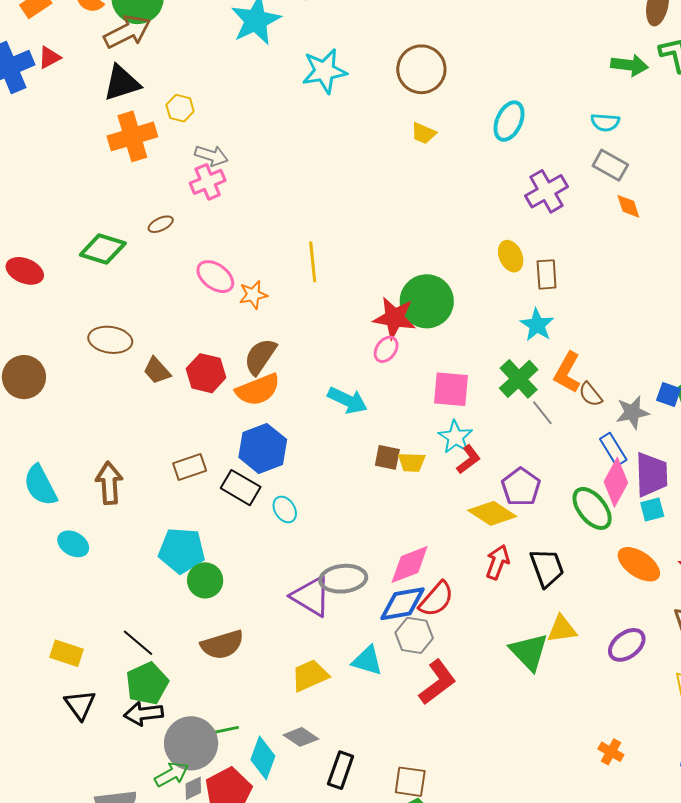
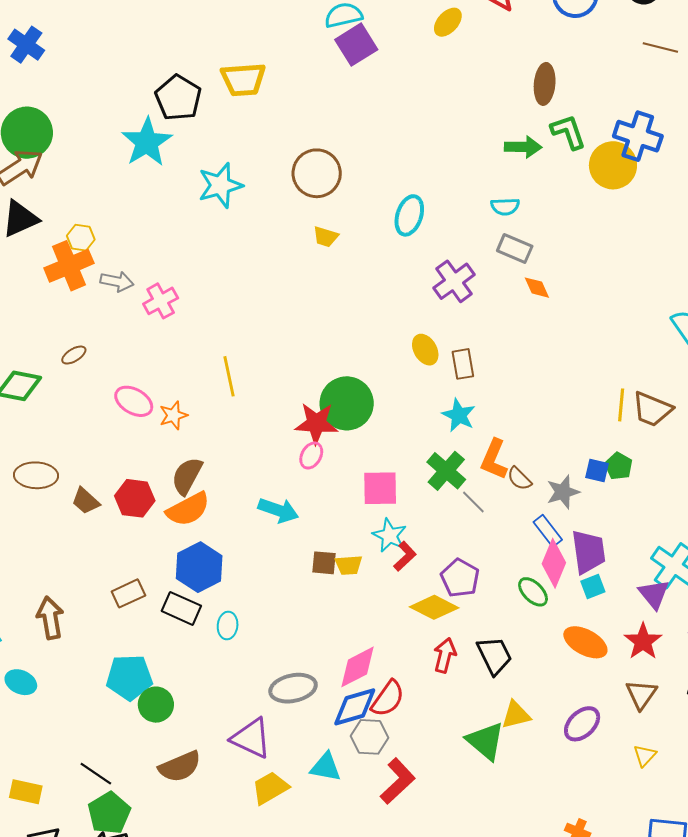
orange cross: (132, 136) -> (69, 266), moved
pink cross: (208, 182) -> (161, 301), moved
green ellipse: (592, 508) -> (533, 592), size x0.7
cyan ellipse: (285, 509) -> (228, 625), turned 44
purple triangle: (311, 596) -> (251, 738), moved

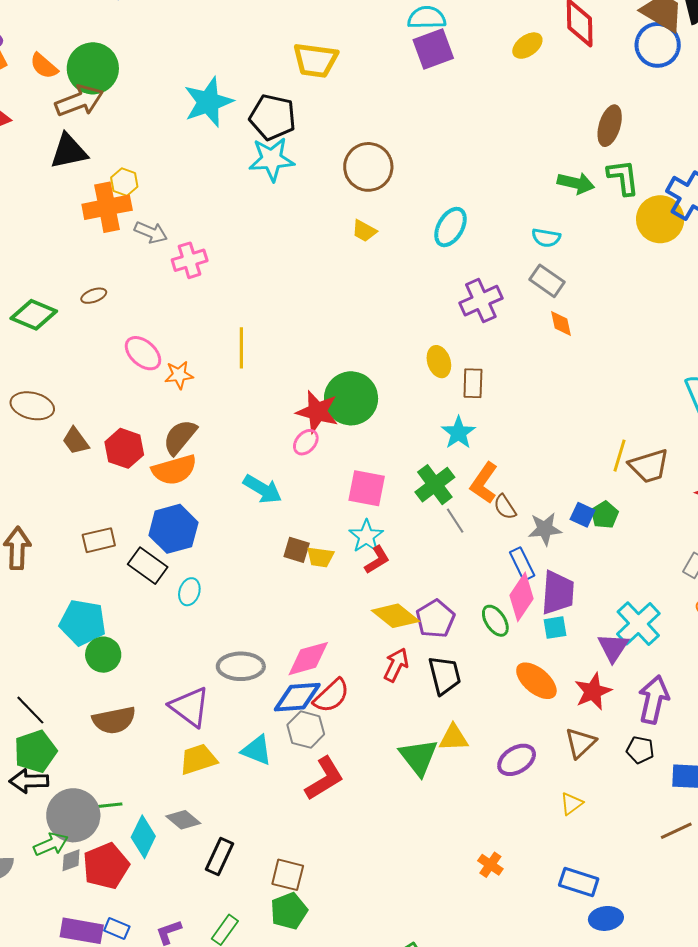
black pentagon: (178, 98) -> (273, 117), moved, turned -30
brown trapezoid: (652, 409) -> (649, 466), turned -51
purple pentagon: (460, 578) -> (435, 619), moved

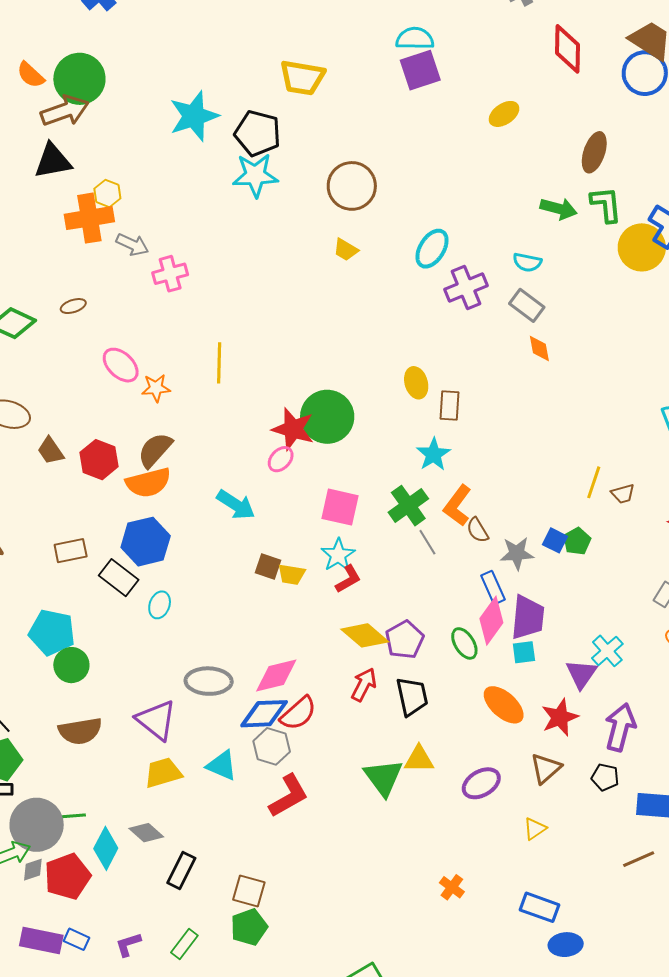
yellow ellipse: (527, 46) -> (504, 114), moved
purple cross: (481, 301) -> (466, 287), moved
brown trapezoid: (649, 466) -> (623, 494), size x0.6
cyan cross: (638, 624) -> (607, 651), size x0.7

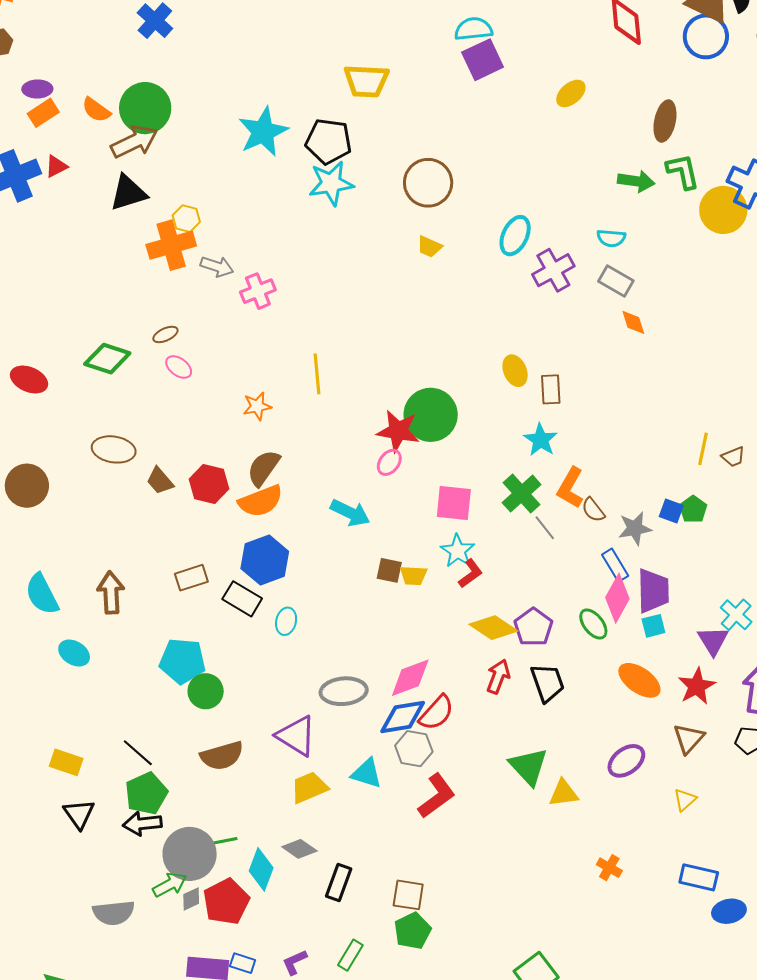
pink ellipse: (121, 365) -> (179, 367), moved, size x0.7
yellow triangle: (419, 759) -> (564, 793), moved

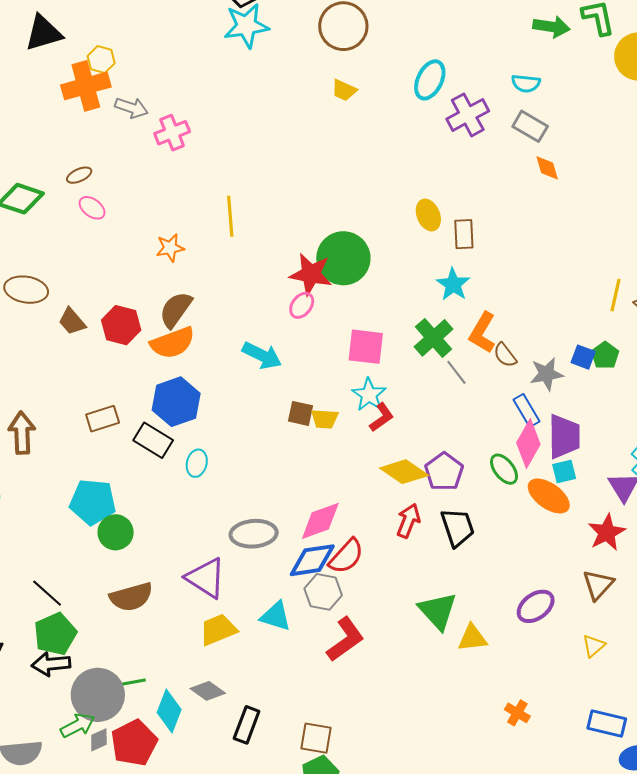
orange ellipse: (639, 680) -> (549, 496), moved

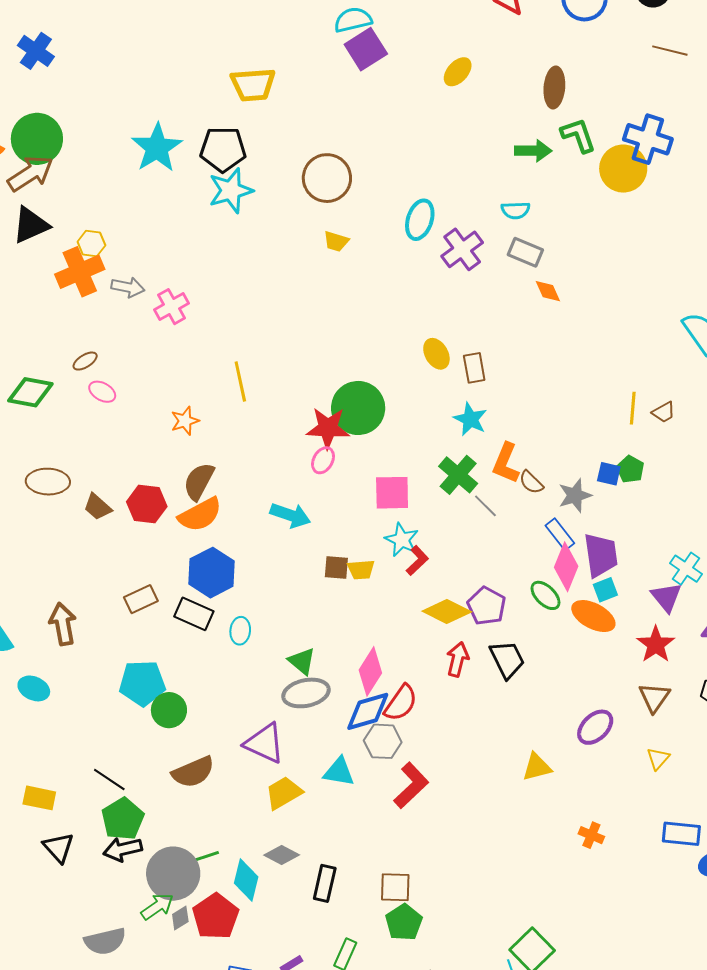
pink diamond: (320, 521) -> (370, 671), turned -30
green triangle: (438, 611) -> (302, 661), moved, size x0.7

